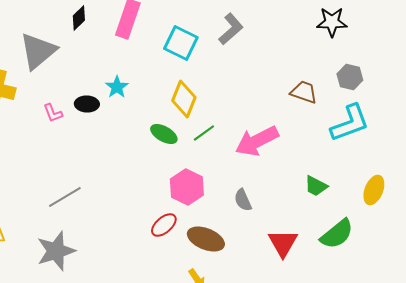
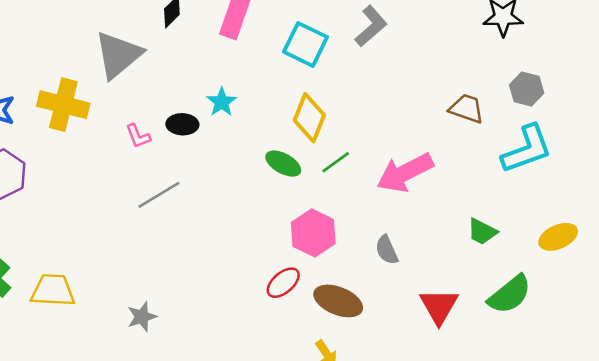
yellow ellipse: (374, 190) -> (558, 237), turned 44
gray line: (65, 197) -> (159, 195), moved
gray star: (56, 251) -> (142, 317), size x0.6

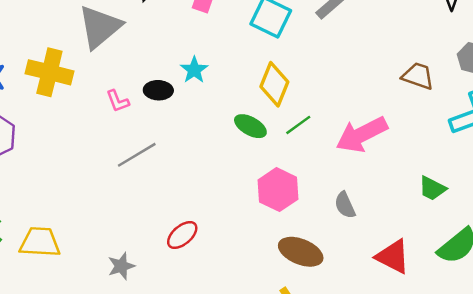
red ellipse: (283, 283) -> (182, 235), moved
red triangle: (439, 306) -> (393, 257), turned -33

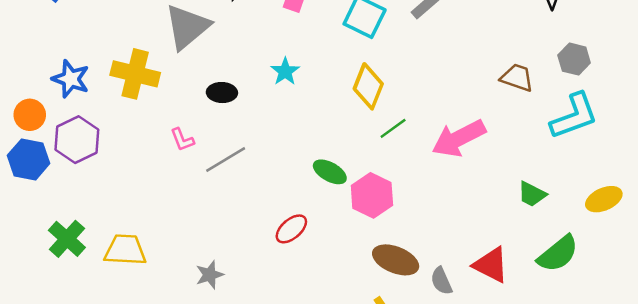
black ellipse: (158, 90) -> (222, 93), moved
pink L-shape: (118, 101) -> (182, 140), moved
green ellipse: (250, 126) -> (330, 172), moved
gray semicircle: (345, 205) -> (441, 281), moved
red ellipse: (182, 235) -> (291, 229), moved

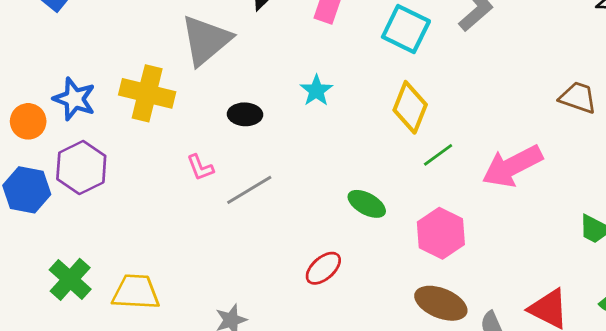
orange circle: (30, 115) -> (28, 121), moved
pink hexagon: (372, 195) -> (441, 233), moved

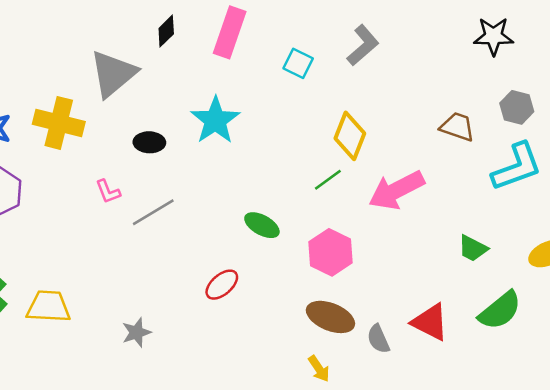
cyan square: (406, 29) -> (298, 63), size x0.7
cyan star: (316, 91) -> (215, 120), size x1.6
yellow diamond: (410, 107) -> (350, 136), moved

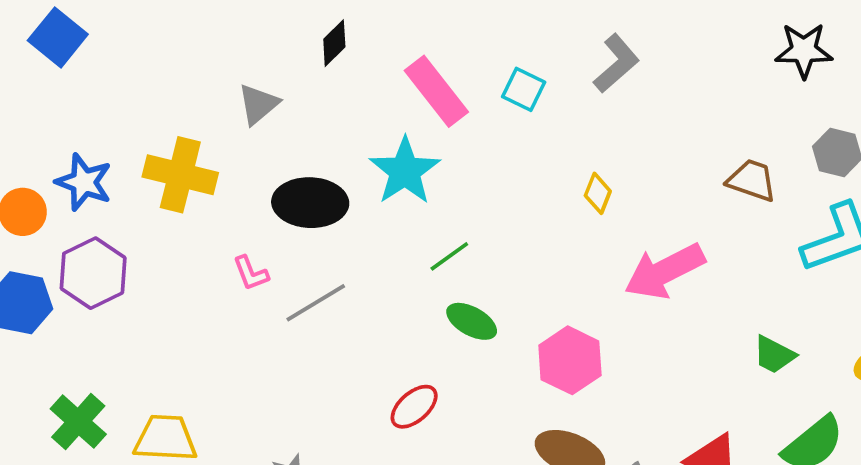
pink rectangle: (230, 32) -> (436, 91), moved, turned -57
gray triangle: (113, 74) -> (258, 104), size x0.6
yellow diamond: (350, 136) -> (598, 193), size x0.6
black ellipse: (149, 142) -> (310, 203), size x1.6
green line: (328, 180) -> (449, 256), moved

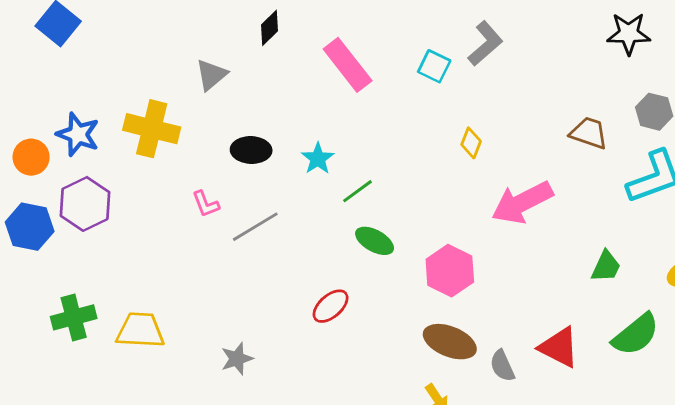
cyan square: (524, 89) -> (434, 66), moved
cyan star: (405, 171) -> (318, 159), moved, size x0.6
black ellipse: (310, 203) -> (251, 150), size x0.7
green trapezoid: (774, 355) -> (606, 266), turned -92
green cross: (78, 422) -> (74, 317), turned 33

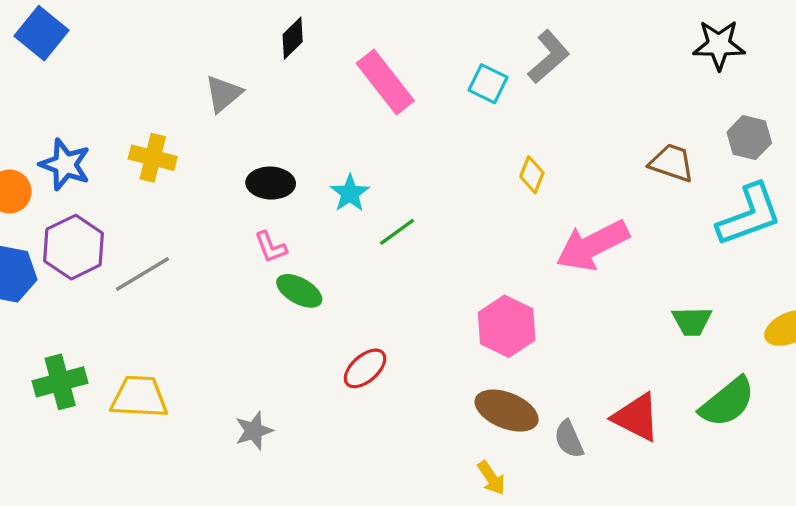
yellow cross: (152, 129) -> (153, 158), size x0.7
pink L-shape: (206, 204) -> (271, 247), moved
gray line: (255, 227) -> (143, 274), moved
green ellipse: (375, 241) -> (299, 291), moved
green trapezoid: (606, 266) -> (692, 321), turned 64

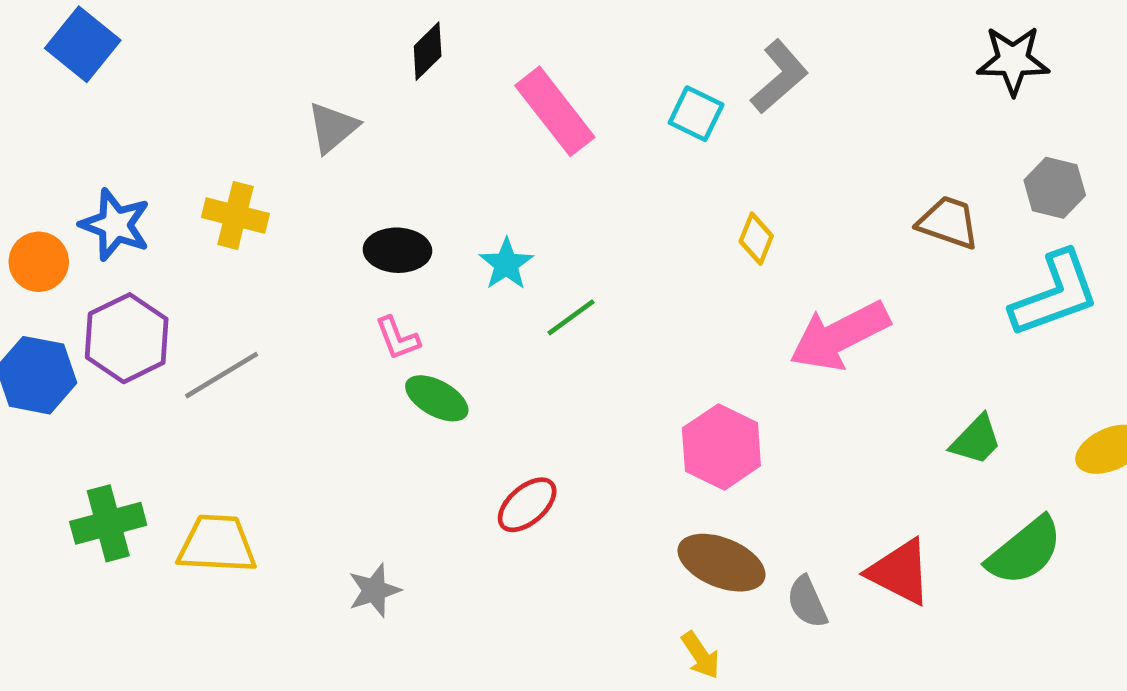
green trapezoid: (692, 321) -> (976, 440), turned -45

